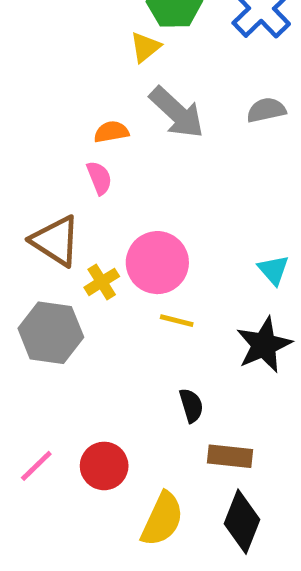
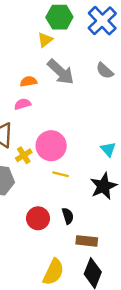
gray semicircle: (266, 110) -> (105, 71), turned -126
pink semicircle: (99, 178) -> (23, 104), turned -84
red circle: (104, 466) -> (38, 218), moved

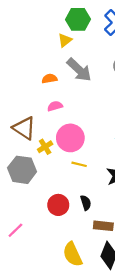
pink semicircle: (23, 104) -> (55, 106), moved
yellow semicircle: (53, 272) -> (73, 254), turned 130

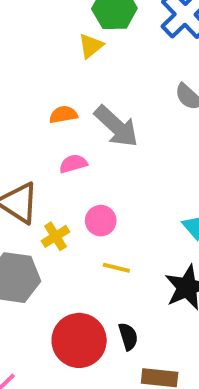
gray arrow: (79, 70) -> (116, 126), moved
pink circle: (70, 138) -> (101, 221), size x0.6
red circle: (58, 205) -> (79, 340), size x1.4

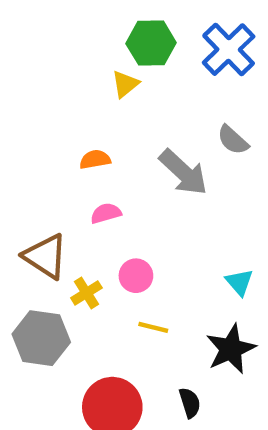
gray arrow: (116, 126) -> (183, 172), moved
black semicircle: (128, 336) -> (190, 403), moved

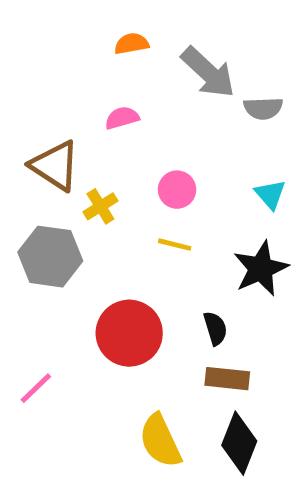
gray semicircle: (233, 140) -> (263, 108), moved, turned -44
orange semicircle: (95, 159) -> (132, 44), moved
pink circle: (136, 276) -> (177, 190), moved

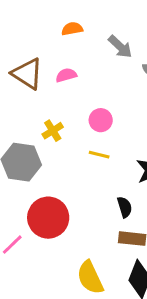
gray arrow: (208, 72) -> (120, 47), size x0.7
brown triangle: (55, 166) -> (27, 74), moved
red circle: (129, 333) -> (48, 218), moved

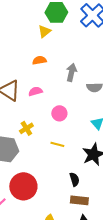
gray arrow: (120, 47) -> (71, 72), turned -120
pink circle: (101, 120) -> (59, 113), moved

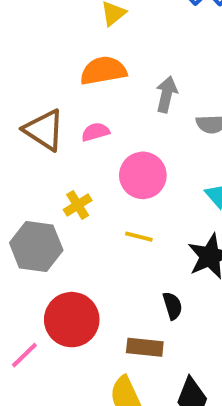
orange semicircle: (39, 60) -> (103, 71), size x1.6
pink circle: (59, 113) -> (143, 175), size x1.5
brown rectangle: (79, 200) -> (145, 347), moved

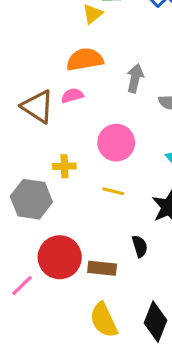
pink semicircle: (95, 132) -> (72, 96), moved
yellow cross: (78, 205) -> (64, 166), turned 30
brown rectangle: (145, 347) -> (102, 268), moved

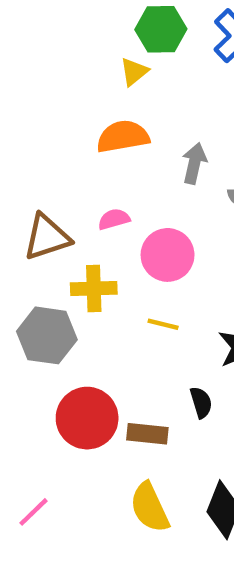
pink semicircle: (72, 96) -> (114, 219), moved
brown triangle: (38, 107) -> (47, 237), moved, turned -51
yellow cross: (64, 166) -> (94, 288), size x1.4
pink line: (22, 285) -> (33, 512), moved

